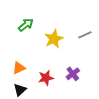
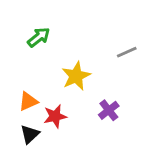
yellow star: (54, 39) -> (76, 76), moved
red star: (46, 78) -> (55, 116), moved

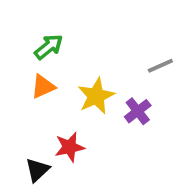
orange triangle: (28, 101) -> (43, 87), moved
purple cross: (109, 110) -> (138, 111), moved

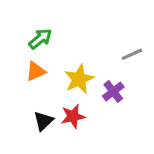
red star: (70, 147) -> (73, 116), moved
black triangle: (37, 170) -> (43, 121), moved

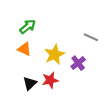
gray line: (132, 54) -> (91, 37), turned 48
orange triangle: (36, 71) -> (24, 49), turned 48

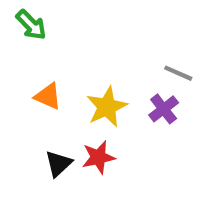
green arrow: (28, 27) -> (31, 25), moved, turned 84
purple cross: (78, 63) -> (164, 109), moved

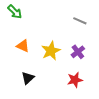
gray line: (178, 73) -> (80, 21), moved
red star: (98, 157) -> (75, 80), moved

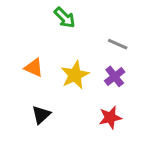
green arrow: (15, 12) -> (65, 18), moved
gray line: (80, 21) -> (118, 44), moved

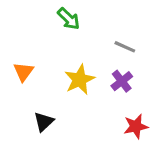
orange triangle: (34, 68) -> (23, 72), moved, turned 42
red star: (110, 118) -> (136, 126), moved

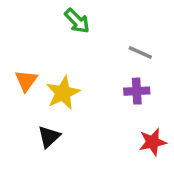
yellow star: (80, 80) -> (63, 93), moved
purple cross: (122, 81) -> (137, 91), turned 35

